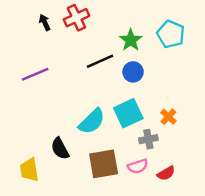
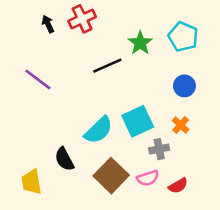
blue circle: (133, 72) -> (184, 86), moved
purple line: (35, 74) -> (38, 80), turned 60
brown square: (104, 164) -> (111, 176), turned -36

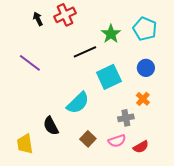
cyan square: (138, 121) -> (109, 77), moved
brown square: (111, 176) -> (88, 139), size x0.6

